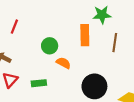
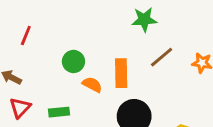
orange rectangle: (85, 35) -> (121, 73), moved
brown line: (115, 43) -> (162, 57), turned 42

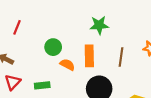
green star: (144, 20) -> (99, 25), moved
brown line: (162, 57) -> (121, 57), moved, turned -42

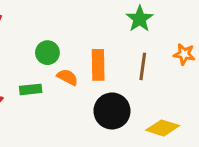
green star: (99, 25) -> (140, 19), moved, turned -30
green rectangle: (42, 85) -> (31, 89), moved

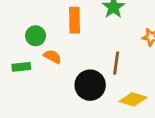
orange rectangle: (98, 65) -> (75, 20), moved
brown line: (143, 66) -> (116, 63), moved

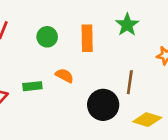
green circle: (36, 36) -> (47, 37), moved

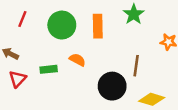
green circle: (47, 37) -> (62, 25), size x1.5

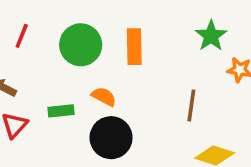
green star: (134, 14) -> (211, 36), moved
black circle: (112, 86) -> (111, 138), moved

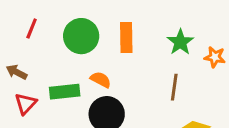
green star: (211, 36) -> (180, 42), moved
green rectangle: (61, 111) -> (65, 92), size x1.4

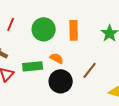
brown line: (174, 87) -> (90, 70), moved, turned 30

